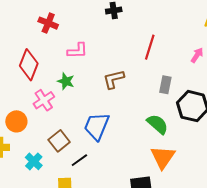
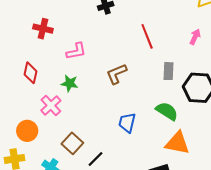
red line: (150, 47) -> (147, 36), turned -30
red diamond: (29, 65) -> (30, 73), size x0.7
blue trapezoid: (97, 126) -> (127, 123), moved, size x0.7
orange triangle: (163, 157) -> (177, 143), turned -44

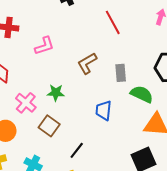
gray rectangle: (168, 71) -> (121, 73), moved
green star: (70, 83) -> (56, 93), moved
brown square: (72, 143) -> (49, 126), moved

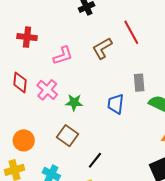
brown L-shape: (87, 63) -> (102, 48), moved
pink cross: (26, 103) -> (47, 90), moved
blue trapezoid: (104, 110) -> (116, 104), moved

